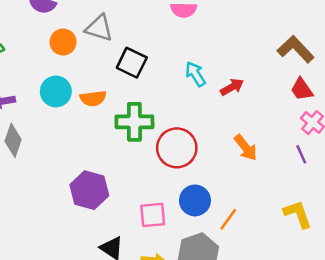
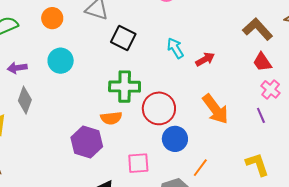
orange circle: (63, 42) -> (52, 18), moved
orange semicircle: (93, 98) -> (111, 118), moved
orange arrow: (246, 148) -> (215, 109), size x1.4
blue circle: (195, 200) -> (175, 139), moved

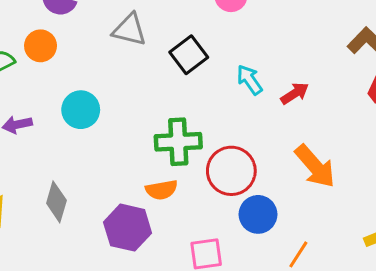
orange circle: (52, 18) -> (41, 46), moved
black square: (123, 38) -> (189, 55), moved, turned 30
gray diamond: (25, 100) -> (56, 202), moved

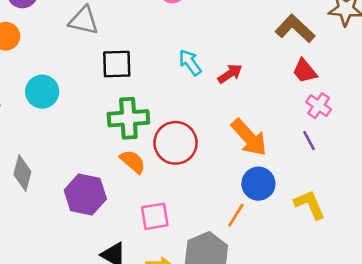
black square: (189, 55) -> (117, 64), moved, turned 36
orange semicircle: (161, 190) -> (133, 162), moved, turned -128
blue circle: (258, 214) -> (258, 184), moved

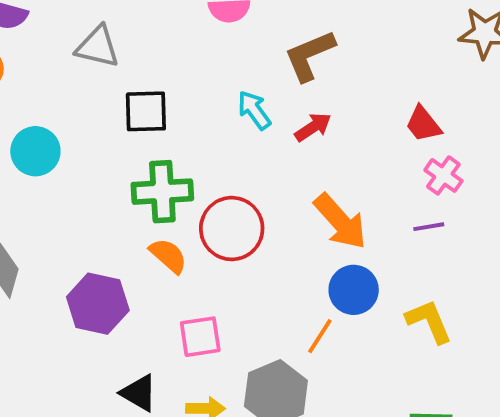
brown L-shape: (295, 29) -> (310, 55), moved, turned -66
purple line: (309, 140) -> (429, 227), turned -72

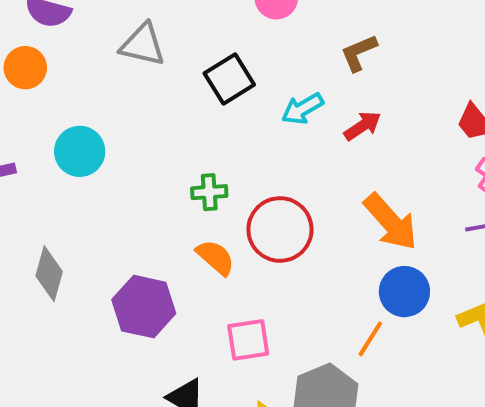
brown L-shape: (310, 55) -> (359, 53), size x0.7
cyan arrow: (254, 110) -> (302, 109), turned -84
black square: (146, 111) -> (229, 79), moved, turned -30
green cross: (162, 192) -> (209, 192), size x0.6

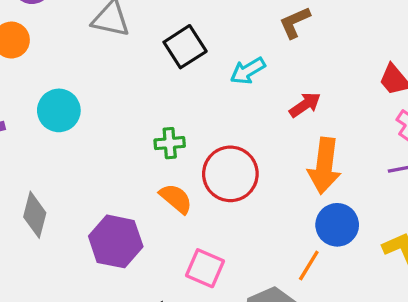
red arrow: (363, 126) -> (305, 105), moved
orange arrow: (391, 222) -> (324, 166), turned 50
pink square: (248, 340) -> (205, 268), turned 33

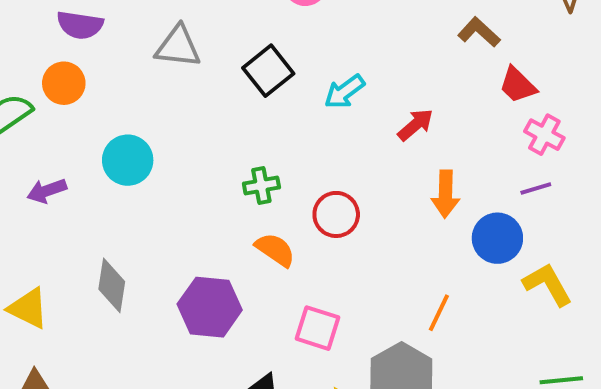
brown L-shape: (295, 22) -> (479, 32), moved, turned 72
orange arrow: (324, 166) -> (445, 194), size x0.7
red circle: (230, 174) -> (336, 214), size x0.7
blue circle: (337, 225) -> (497, 238), moved

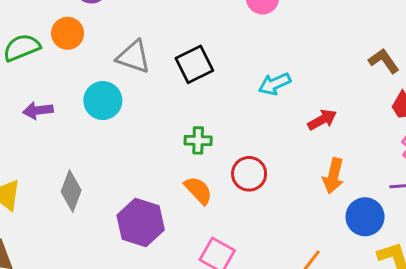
gray triangle: (178, 47) -> (134, 57), moved
black square: (268, 71) -> (194, 64), moved

